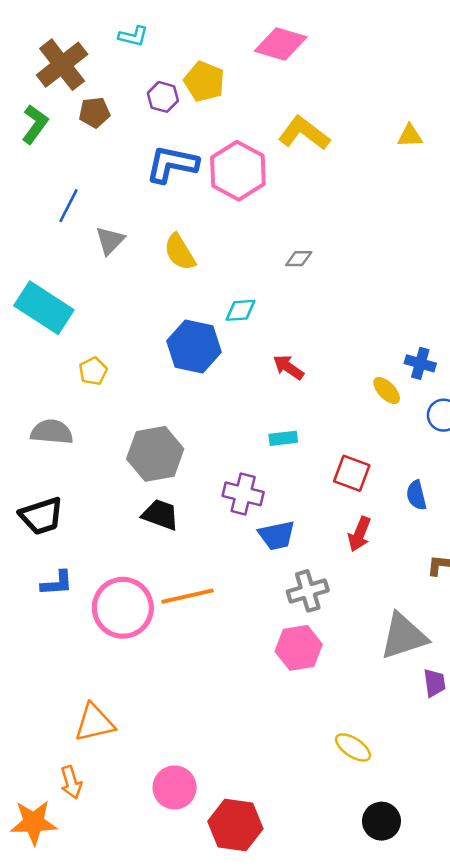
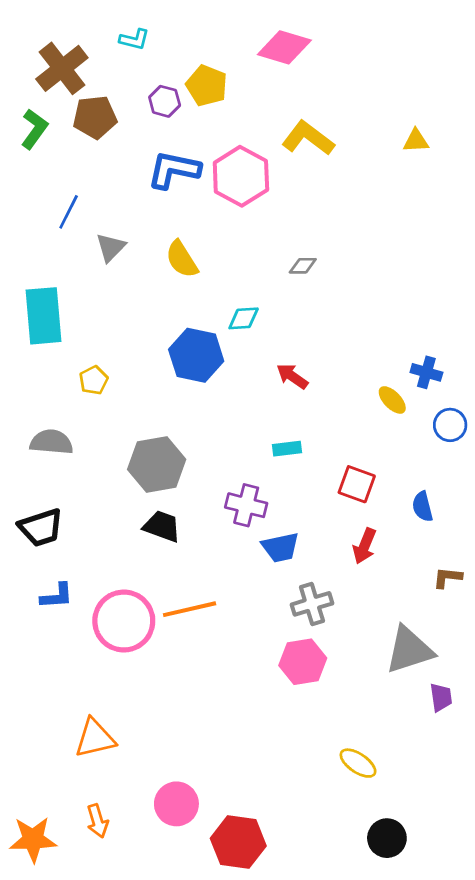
brown pentagon: (94, 113) -> (95, 117), size x1.4
cyan rectangle: (44, 308) -> (44, 316), turned 52
orange arrow: (71, 782) -> (97, 821), moved

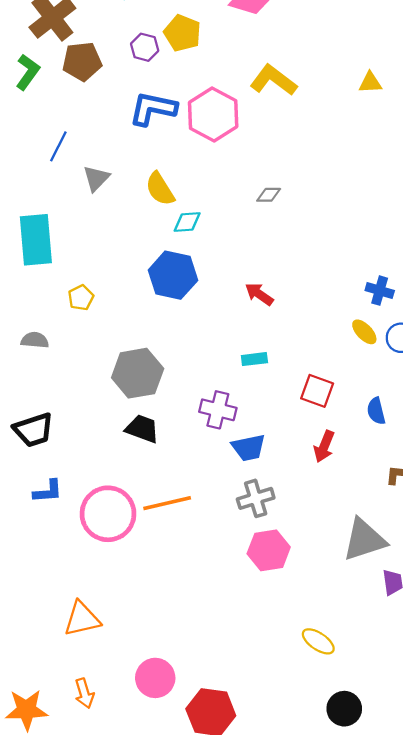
cyan diamond: (244, 318) -> (187, 222), moved
yellow ellipse: (392, 400) -> (364, 332), moved
gray semicircle: (51, 442) -> (35, 340), moved, size x0.7
gray cross: (312, 604) -> (256, 498), moved

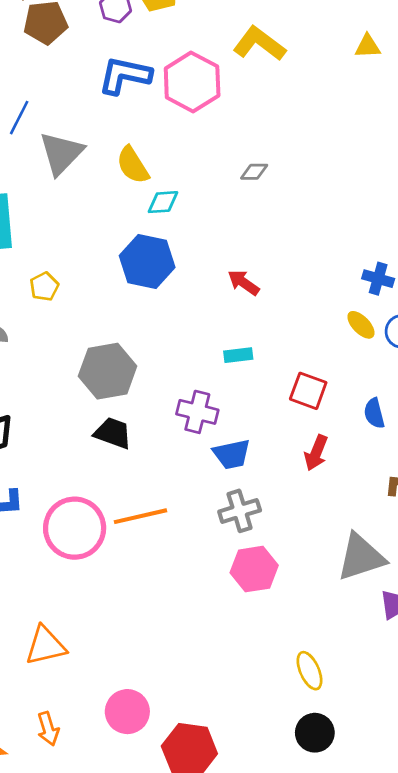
gray triangle: (96, 178) -> (61, 153), size x1.5
yellow ellipse: (318, 641) -> (310, 671), turned 32
black circle: (344, 709) -> (315, 733), moved

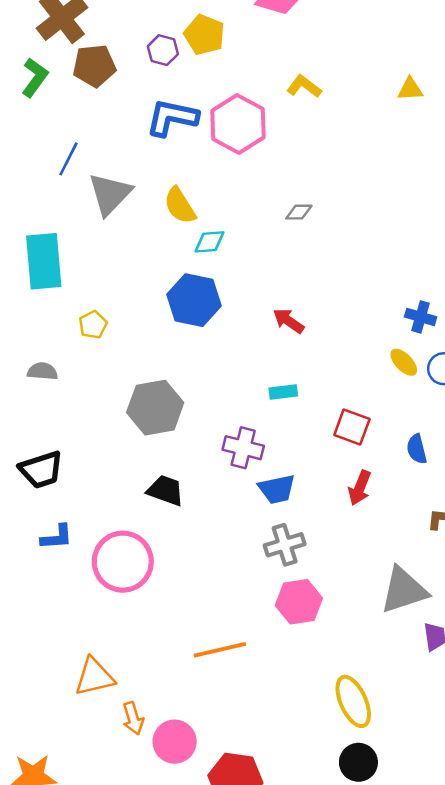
yellow L-shape: (259, 44) -> (304, 86), size x0.7
black trapezoid: (113, 433) -> (166, 490), moved
orange line: (141, 516) -> (220, 650), moved
yellow ellipse: (310, 671) -> (353, 701), size x1.4
orange arrow: (48, 729) -> (133, 718), moved

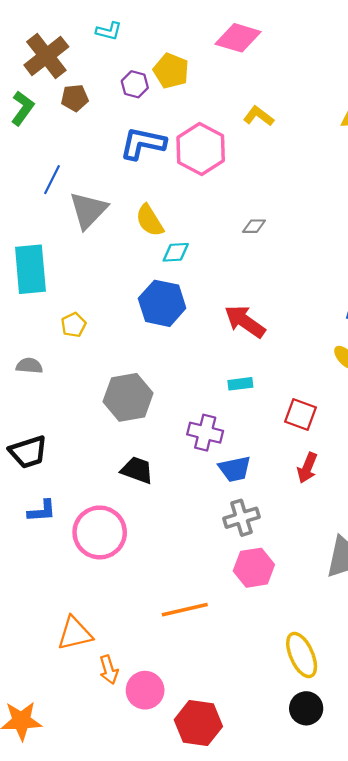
brown pentagon: (94, 66) -> (75, 98), size x0.7
red arrow: (289, 321) -> (245, 321), size x1.5

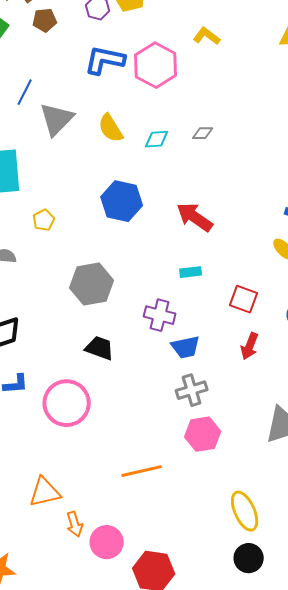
cyan diamond: (176, 252) -> (157, 139), moved

